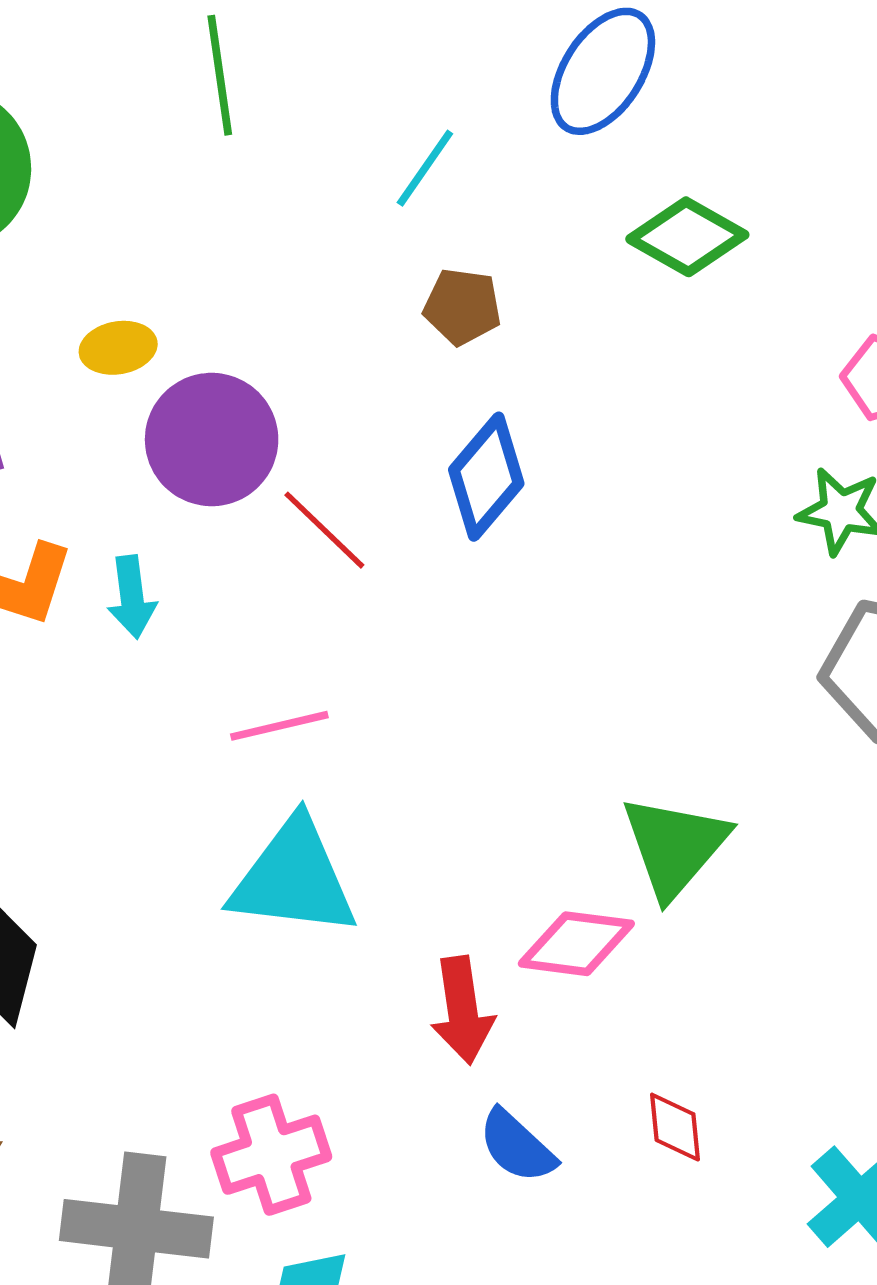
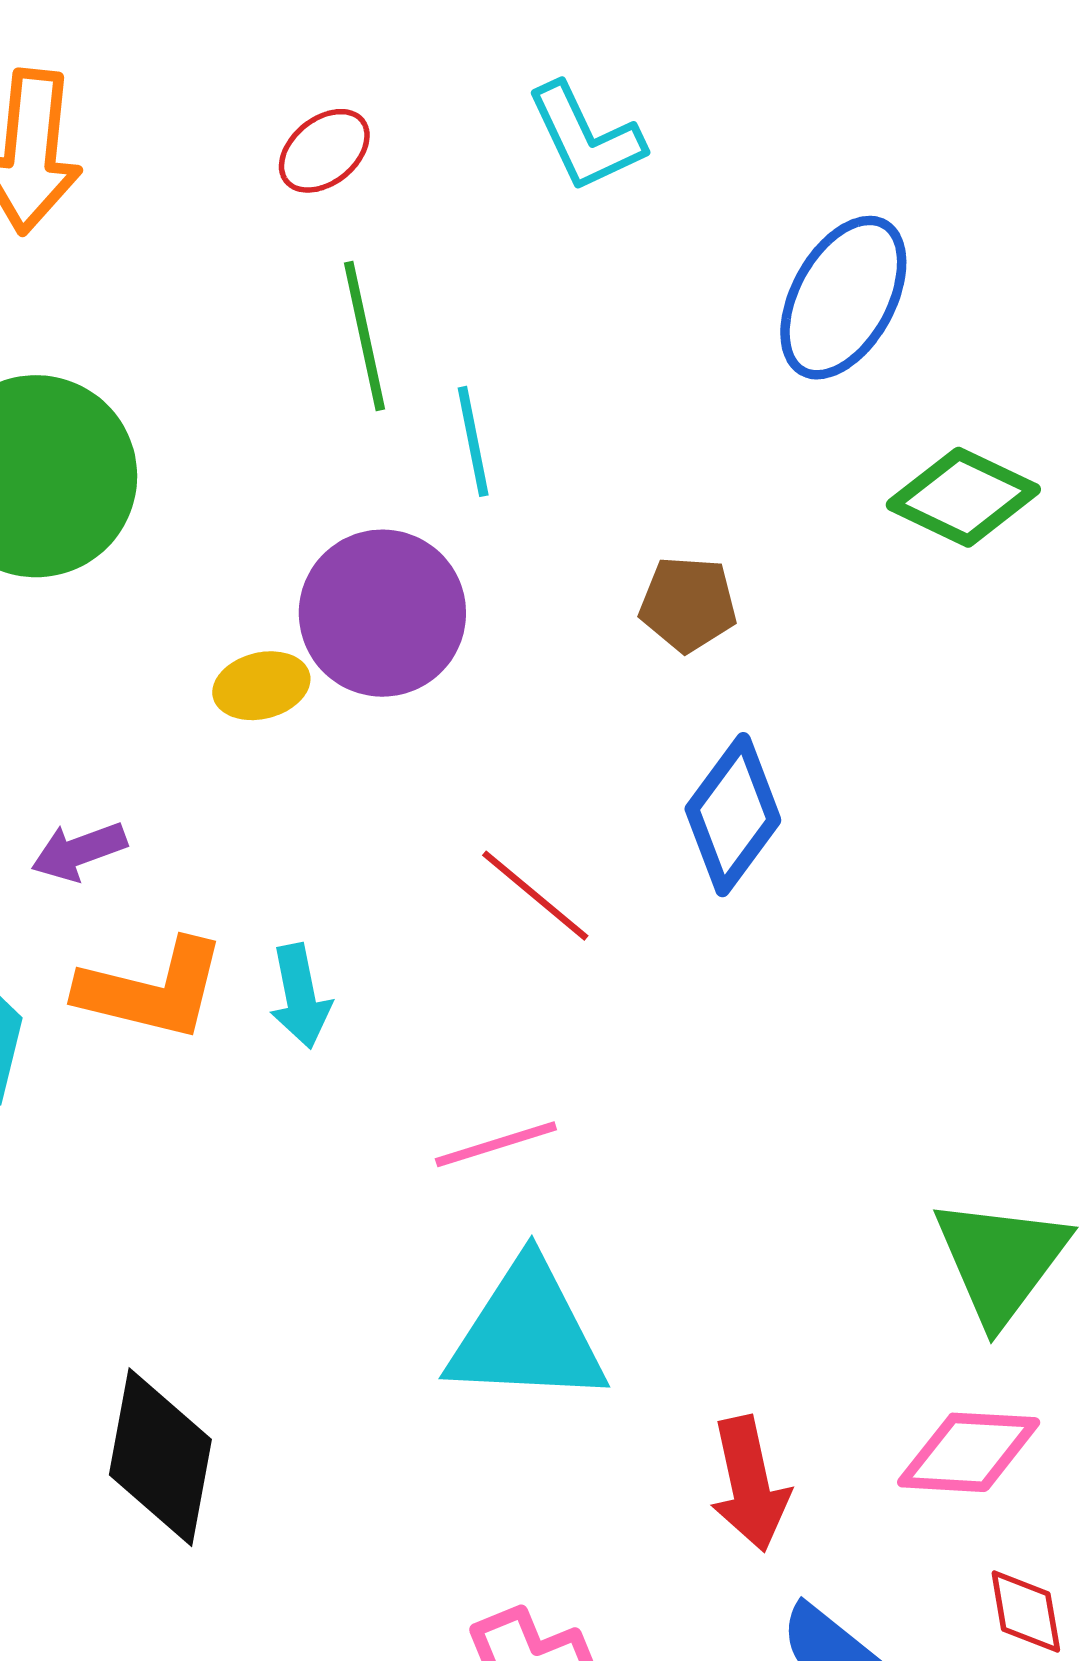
cyan line: (425, 168) -> (473, 441), moved, turned -42
purple circle: (212, 440) -> (382, 613), moved
pink diamond: (576, 944) -> (969, 1452), moved

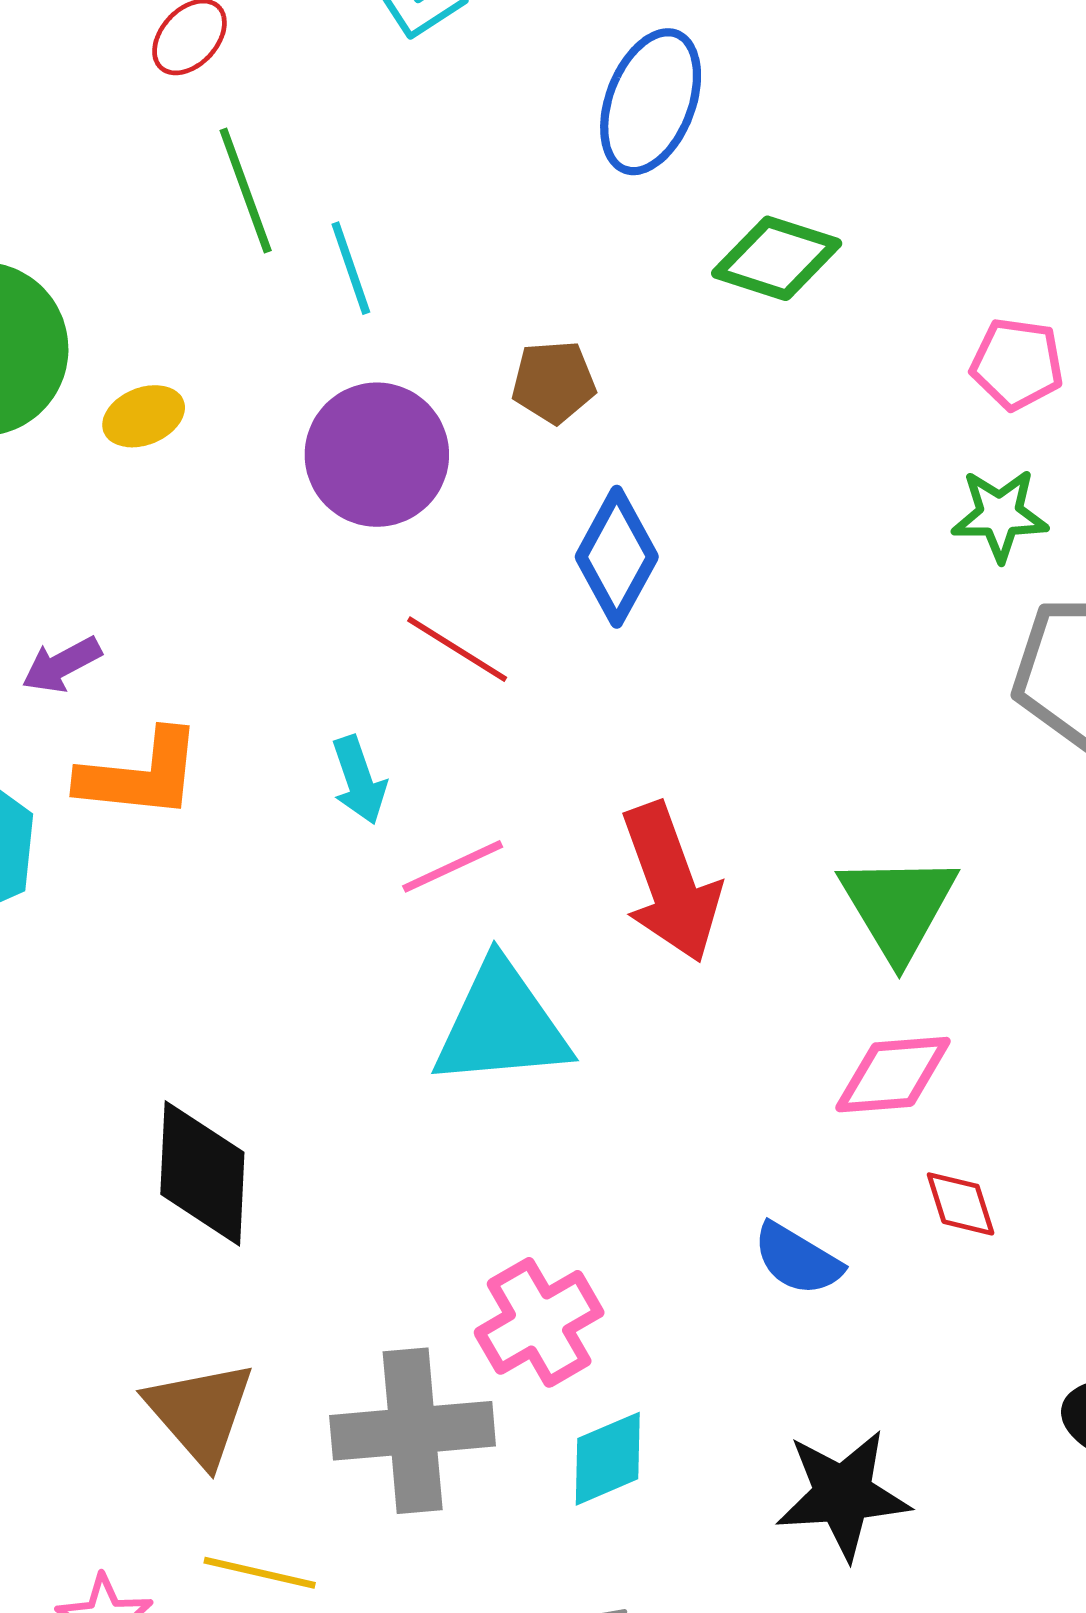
purple circle: (382, 613) -> (377, 455), moved
yellow ellipse: (261, 686) -> (144, 416), moved
cyan arrow: (300, 996) -> (359, 780), moved
red arrow: (750, 1484) -> (671, 883), moved, size x1.4

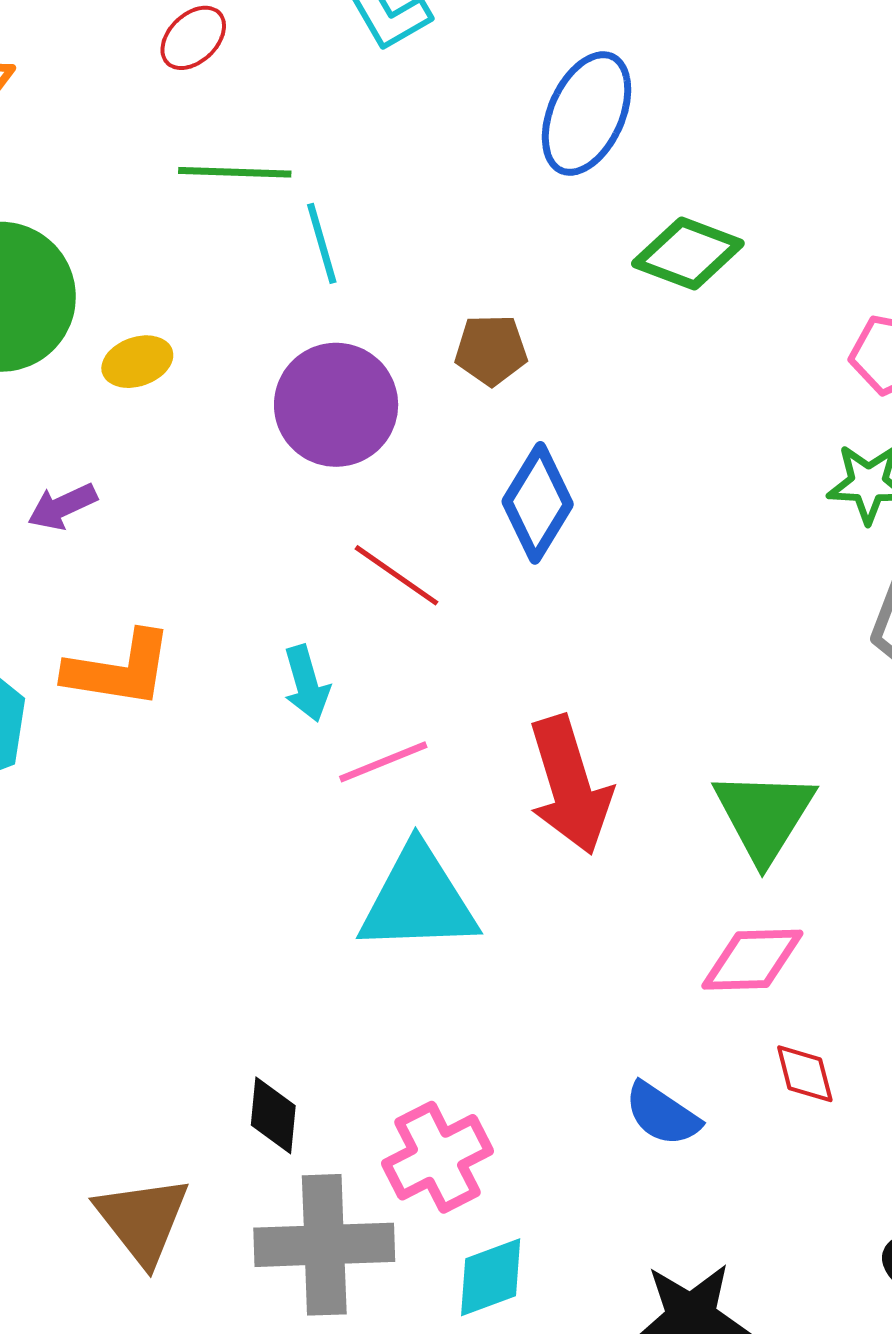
green line: (246, 191) -> (235, 172), turned -71
purple arrow: (62, 665) -> (62, 506), moved
black diamond: (202, 1173) -> (273, 1115), moved, size x0.6

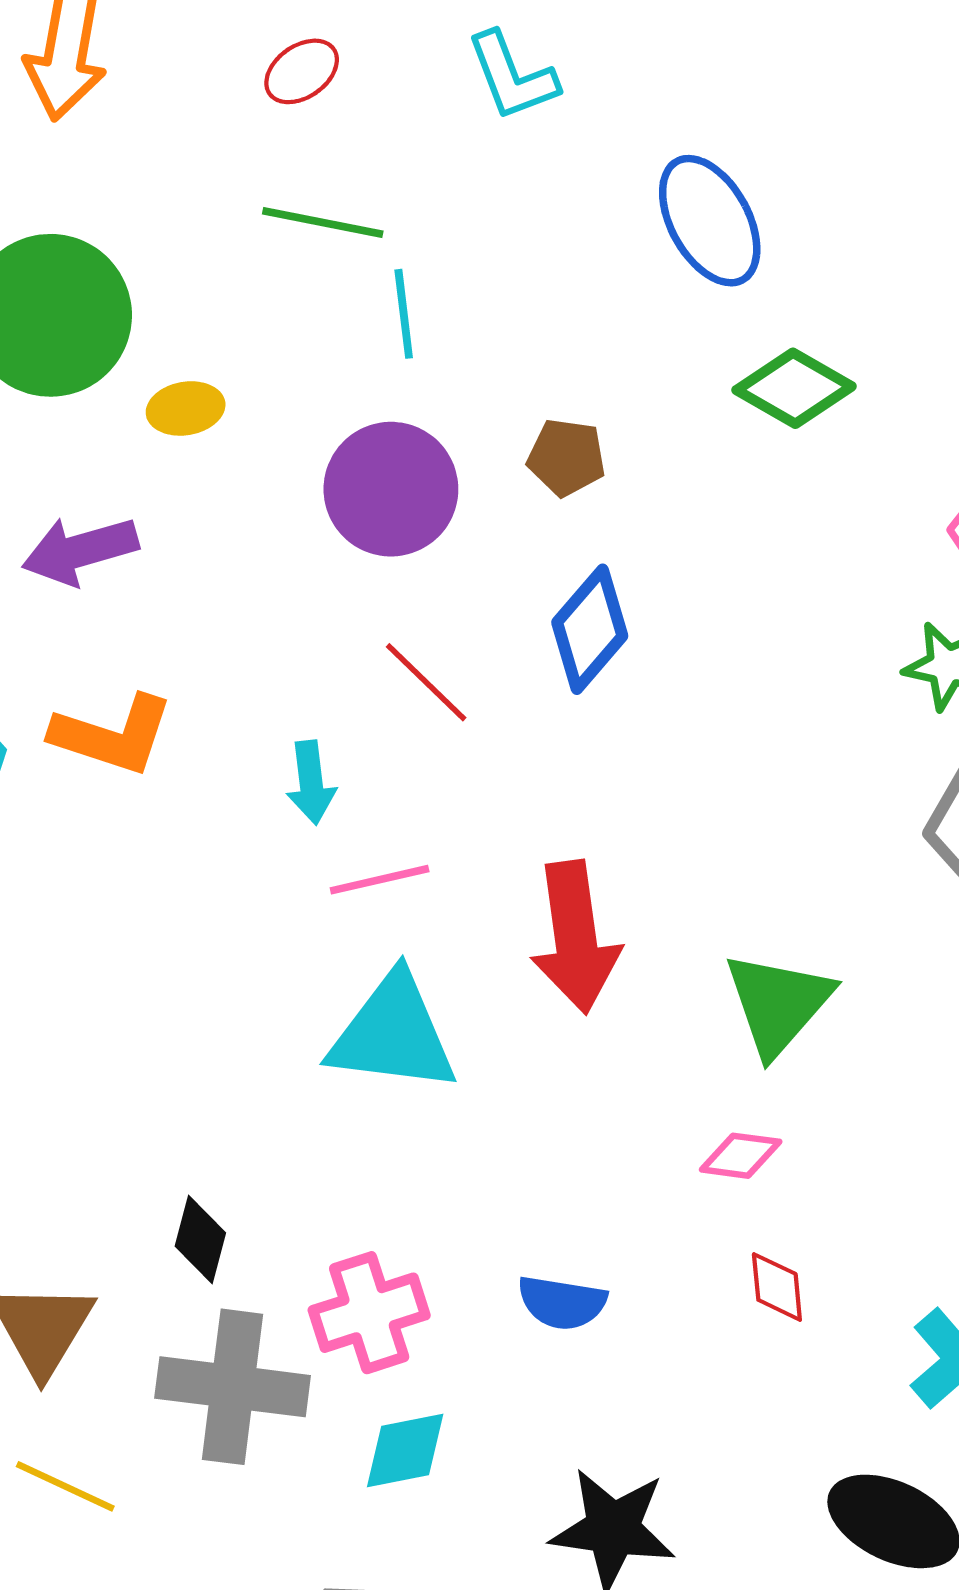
blue ellipse: (587, 114) -> (710, 221), turned -62
purple arrow: (62, 506) -> (80, 551), size x1.5
pink diamond: (752, 960) -> (741, 1156), size x0.7
blue semicircle: (662, 1114) -> (562, 1302), moved, turned -34

